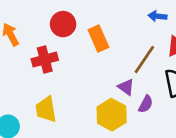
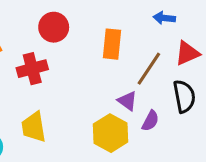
orange rectangle: (98, 38) -> (112, 44), moved, turned 30

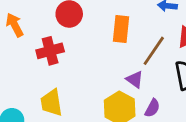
purple semicircle: (150, 121) -> (152, 108), moved

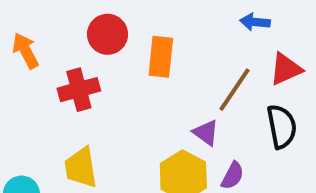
orange rectangle: (121, 29) -> (161, 57), moved

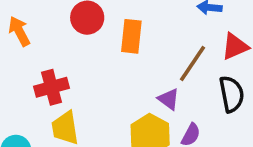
red cross: (79, 90) -> (52, 87), moved

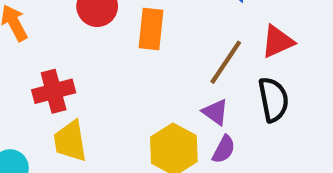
purple triangle: (169, 99) -> (215, 112), moved

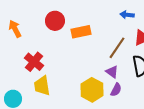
orange rectangle: (151, 29) -> (81, 32), turned 72
red cross: (54, 91) -> (34, 62), turned -36

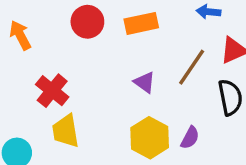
orange rectangle: (81, 32) -> (141, 23), moved
purple triangle: (112, 72) -> (145, 82), moved

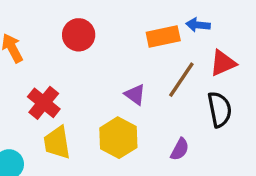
orange rectangle: (141, 23) -> (163, 36), moved
yellow hexagon: (150, 138) -> (118, 138), moved

